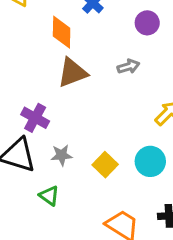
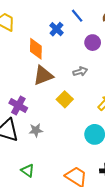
yellow square: (105, 165) -> (65, 99), moved
green triangle: (49, 196) -> (28, 171), moved

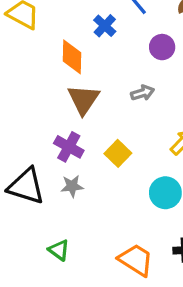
brown triangle: (43, 76) -> (84, 99), turned -35
yellow square: (65, 99) -> (118, 153), moved
purple cross: (18, 105) -> (69, 147), moved

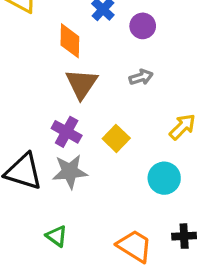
purple circle: (162, 47) -> (143, 26), moved
gray star: (72, 186) -> (70, 172), size x1.5

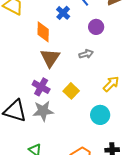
purple circle: (143, 26) -> (96, 27), moved

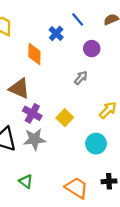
gray arrow: (86, 54) -> (81, 78), turned -32
brown triangle: (50, 58) -> (19, 89), moved, turned -40

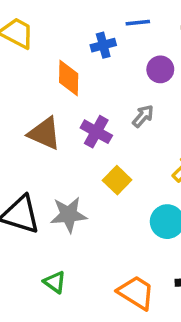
blue line: (78, 19) -> (138, 23), turned -56
blue cross: (56, 33) -> (103, 45), turned 32
purple cross: (32, 113) -> (96, 132), moved

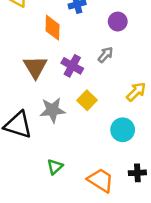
brown triangle: (44, 133) -> (35, 67), turned 35
gray star: (69, 215) -> (53, 110), moved
green triangle: (55, 282) -> (55, 167), moved, turned 42

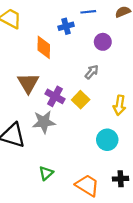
purple cross: (72, 66) -> (55, 96), moved
yellow arrow: (136, 92) -> (119, 105), turned 144
yellow square: (87, 100) -> (81, 100), moved

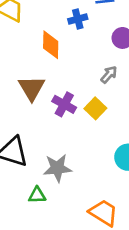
gray star: (44, 122) -> (57, 168), moved
green triangle: (46, 173) -> (37, 195), moved, turned 40

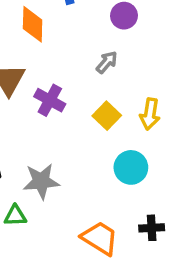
yellow square: (95, 108) -> (107, 116), moved

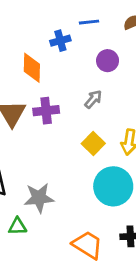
purple cross: (50, 100) -> (46, 111), moved, turned -35
cyan circle: (131, 167) -> (113, 186), size x1.4

